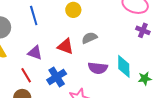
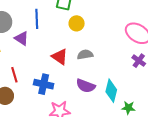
purple triangle: (35, 53) -> (21, 38), moved
blue cross: (57, 77) -> (44, 84), turned 30

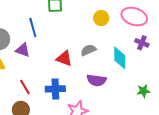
yellow circle: (77, 23) -> (101, 18), moved
cyan diamond: (111, 91) -> (120, 58), moved

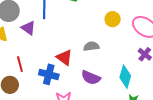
red triangle: (64, 58) -> (64, 58), moved
cyan diamond: (120, 58) -> (125, 77), moved

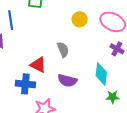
gray semicircle: (91, 46) -> (63, 50), turned 84

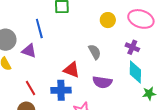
purple cross: (117, 49) -> (132, 47), moved

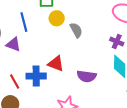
yellow circle: (108, 20) -> (57, 18), moved
gray semicircle: (95, 52) -> (76, 30), moved
blue cross: (61, 90) -> (36, 76), moved

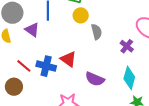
purple cross: (117, 42) -> (127, 46), moved
red line: (15, 82) -> (24, 66), turned -35

